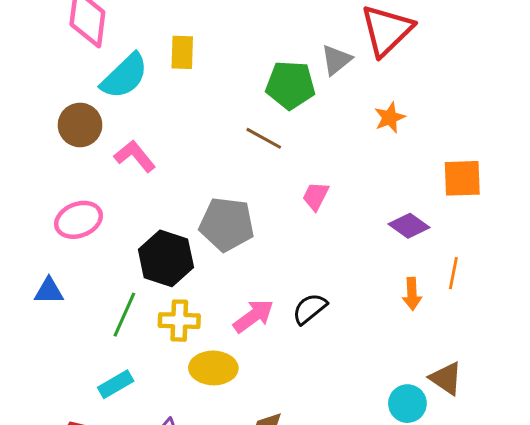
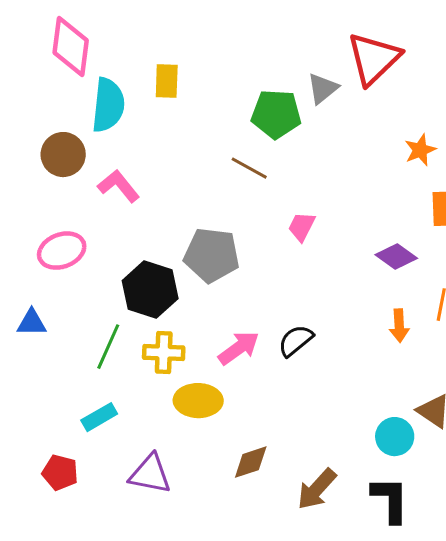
cyan semicircle: (124, 76) -> (108, 105), turned -40
orange star: (390, 118) -> (420, 150), moved

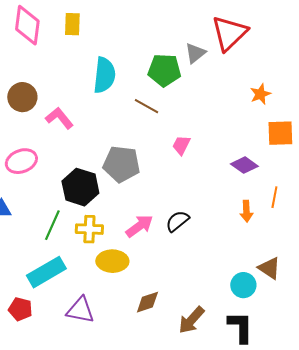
yellow rectangle: (167, 81) -> (72, 24), moved
cyan semicircle: (108, 105) -> (104, 75), moved
cyan rectangle: (99, 417) -> (46, 272), size x1.6

